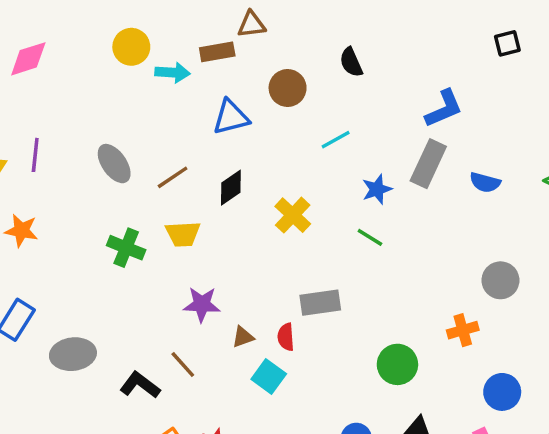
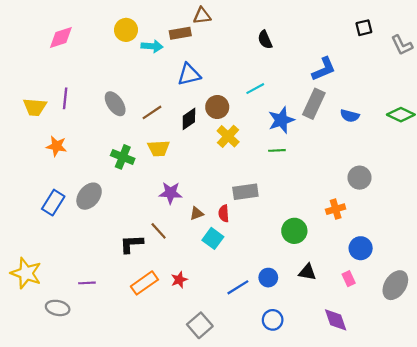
brown circle: (288, 88) -> (217, 107), moved
blue star: (377, 189) -> (281, 120), size x1.4
green line: (370, 237) -> (277, 150), turned -35
gray ellipse: (73, 354) -> (89, 196), moved, turned -44
black L-shape: (140, 385) -> (131, 244), turned -40

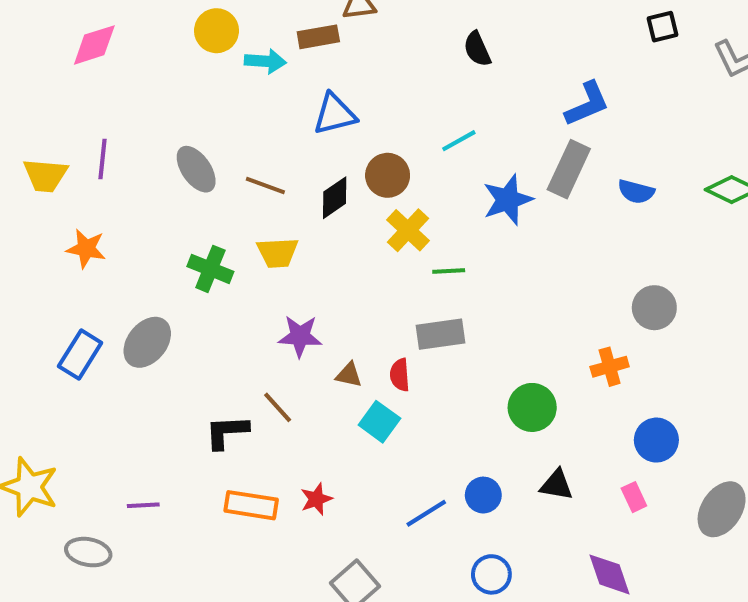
brown line: (152, 112) -> (265, 185), turned 54
green line: (277, 150) -> (449, 271), moved
brown triangle: (197, 213) -> (349, 375), turned 32
orange rectangle: (144, 283) -> (251, 505), turned 44

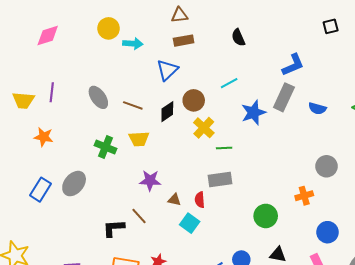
brown rectangle: (318, 37) -> (184, 41), moved
blue triangle: (335, 114) -> (167, 70), turned -30

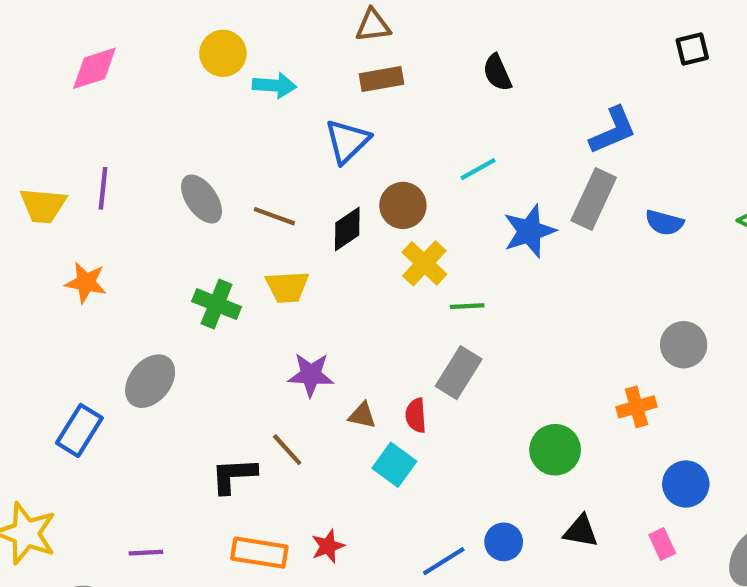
gray rectangle: (220, 179) -> (459, 373), turned -50
blue rectangle: (41, 190) -> (79, 430), moved

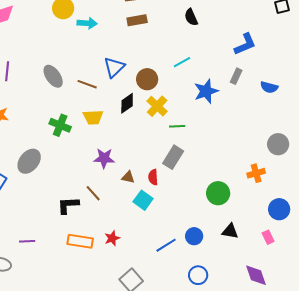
blue triangle: (347, 141) -> (114, 67), moved
gray rectangle: (594, 199) -> (236, 76), size x0.6
black diamond: (347, 229) -> (127, 103), moved

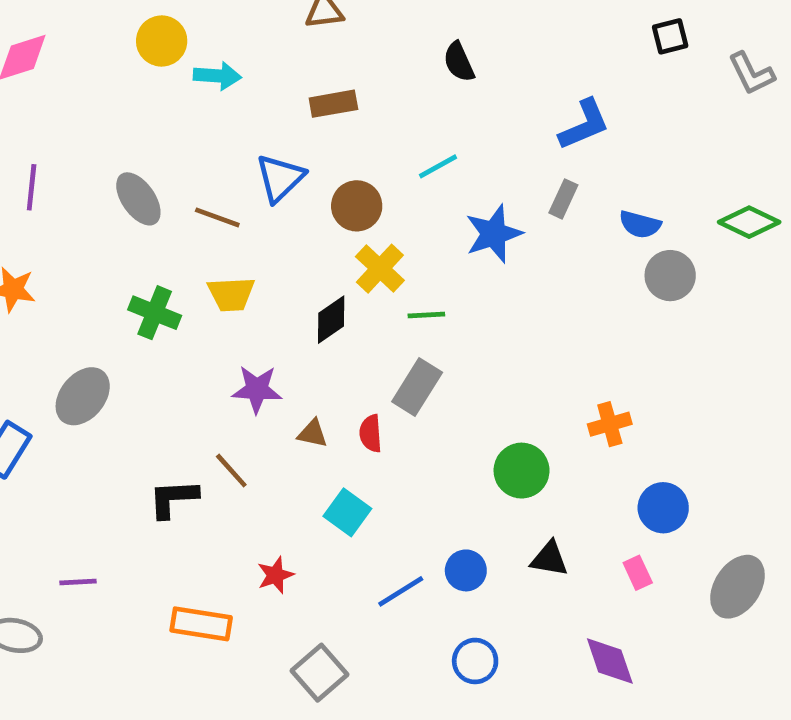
brown rectangle: (137, 20) -> (333, 104), moved
black diamond: (127, 103) -> (331, 320), moved
gray circle: (278, 144) -> (670, 276), moved
cyan square: (143, 200) -> (347, 512), moved
orange rectangle: (80, 241) -> (201, 624), moved

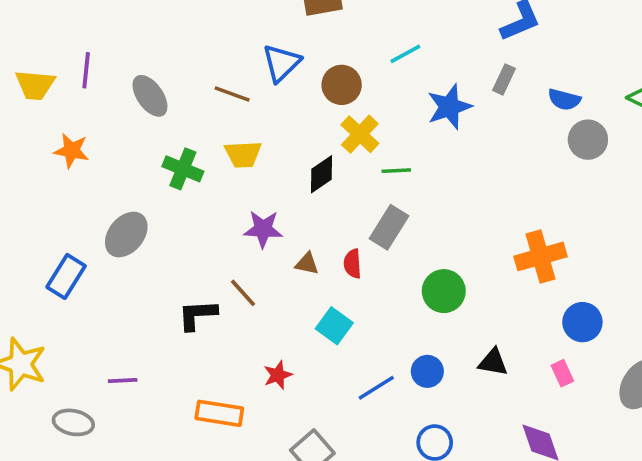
gray ellipse: (138, 199) -> (150, 96), moved
orange cross: (610, 424) -> (540, 256), size x1.5
green circle: (522, 471) -> (444, 291), moved

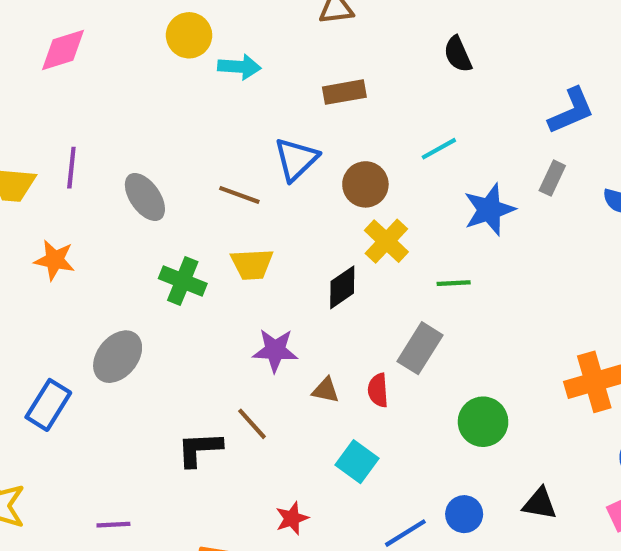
green line: (396, 171) -> (454, 283), moved

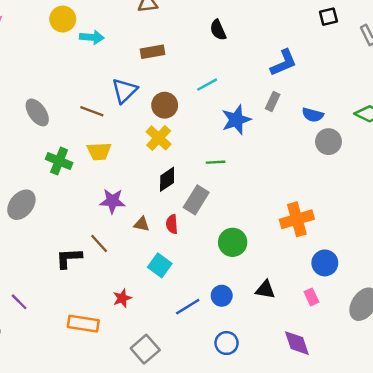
yellow cross: (386, 241) -> (159, 138), moved
black diamond: (342, 287) -> (167, 179), moved
purple line: (113, 525) -> (19, 302), turned 48

